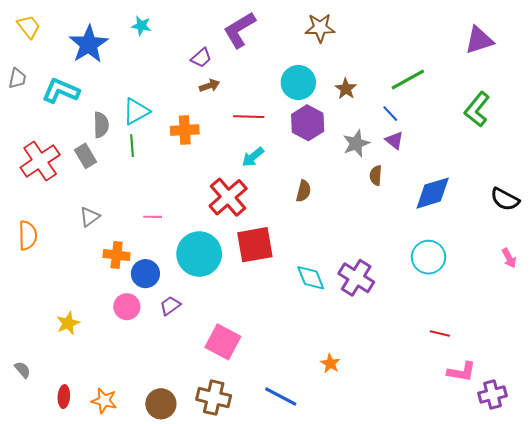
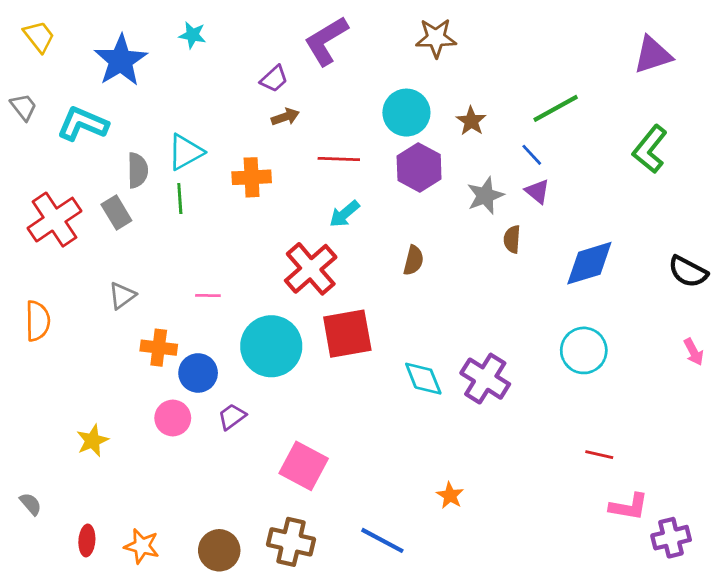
gray trapezoid: (17, 78) -> (24, 107), turned -50

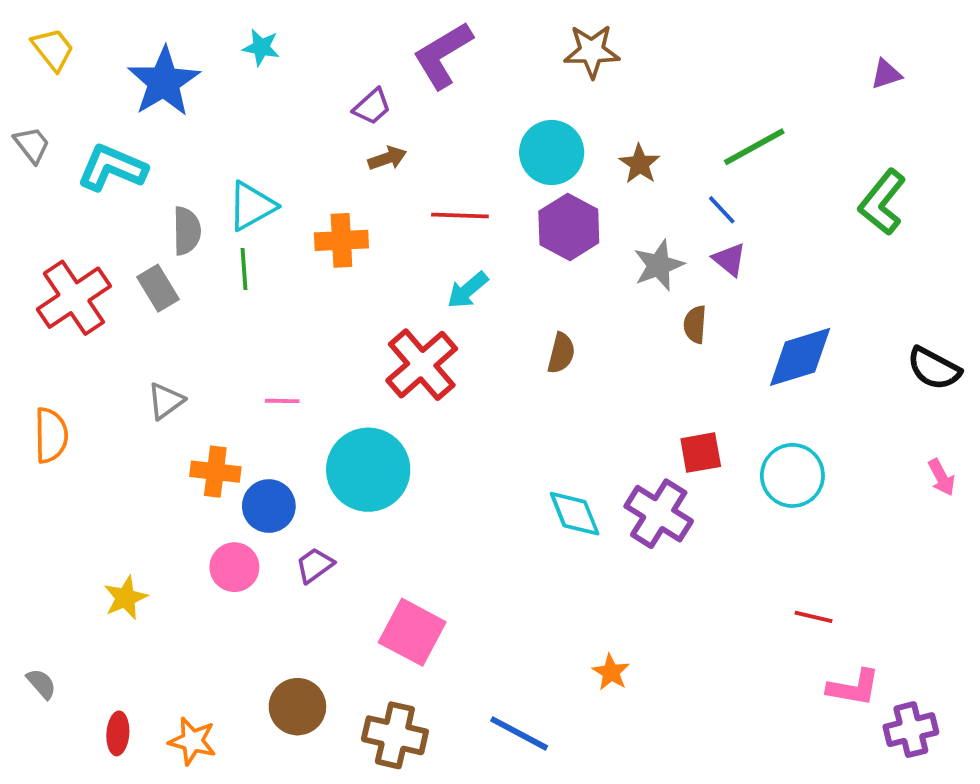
purple triangle: (653, 55) -> (886, 74), size x0.6
red square: (347, 334) -> (701, 453), moved, size x0.6
brown circle: (219, 550) -> (297, 707), moved

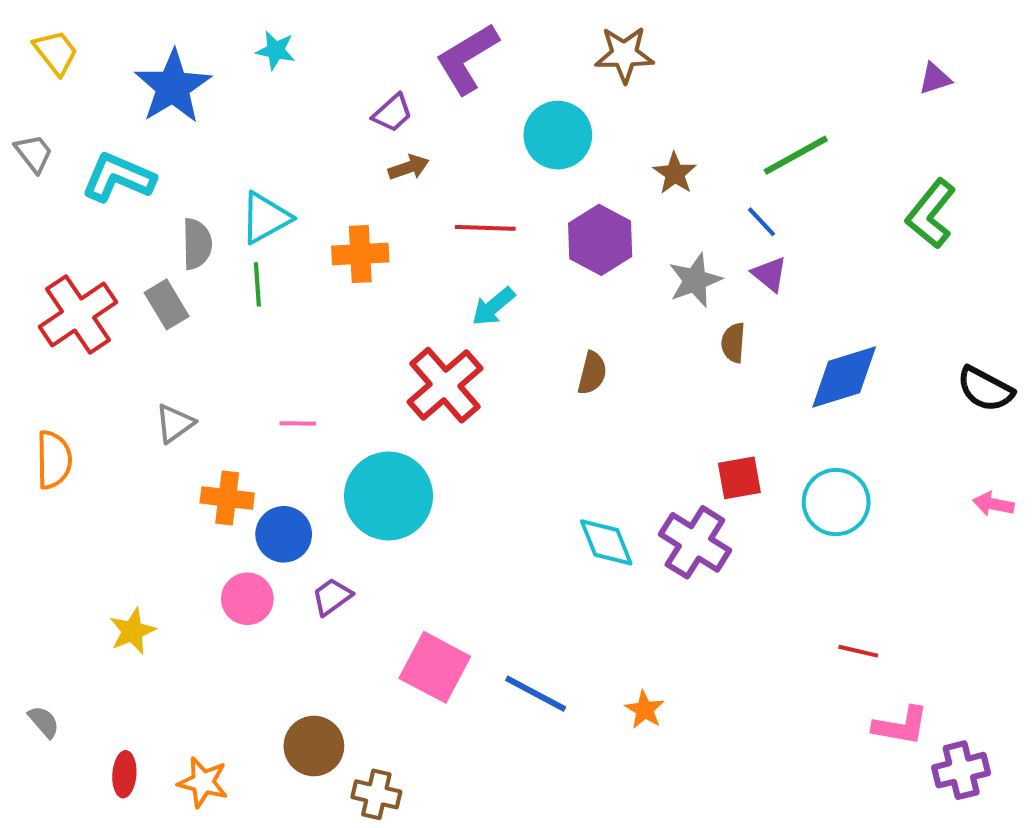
cyan circle: (552, 152) -> (558, 135), moved
pink arrow: (941, 477) -> (993, 504), turned 129
blue line: (519, 733) -> (536, 694), moved
brown cross: (395, 735) -> (376, 794), moved, size x0.7

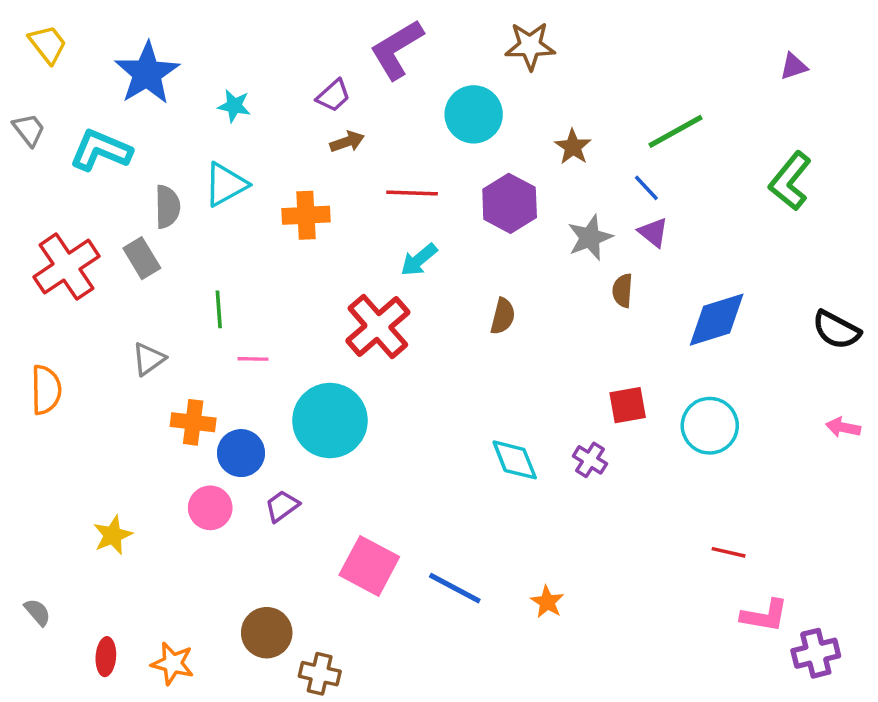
cyan star: (276, 50) -> (234, 106), moved
green line: (257, 284) -> (219, 309), moved
purple cross: (695, 542) -> (590, 460), size x0.6

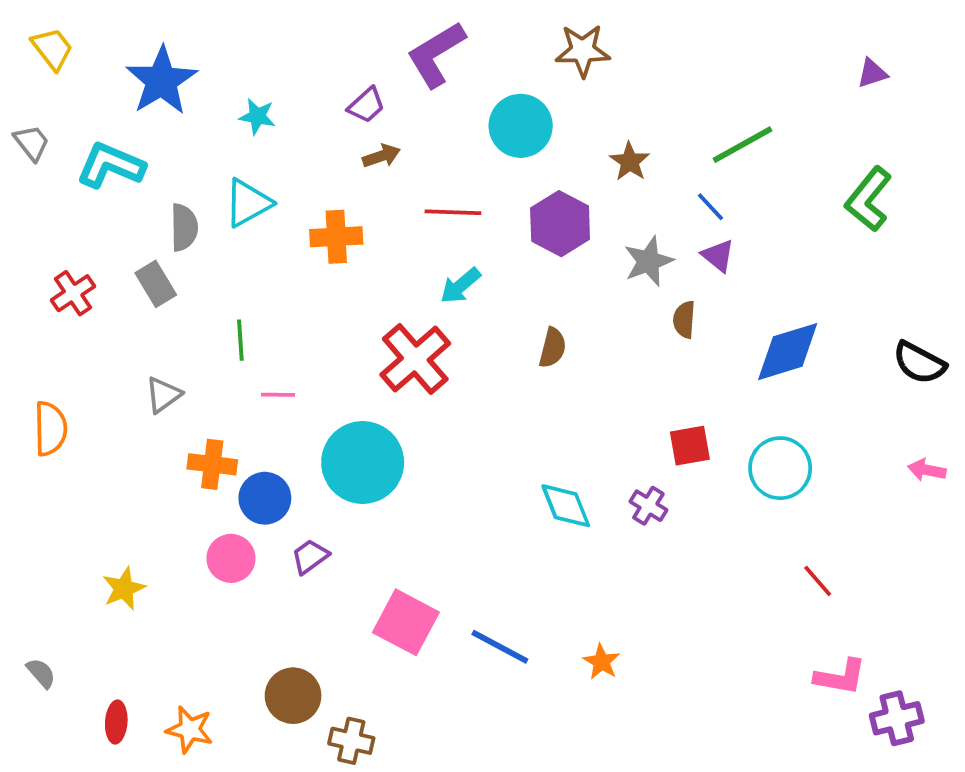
red cross: (67, 267) -> (73, 293), size x0.6
red line: (729, 552) -> (818, 581), moved, turned 36

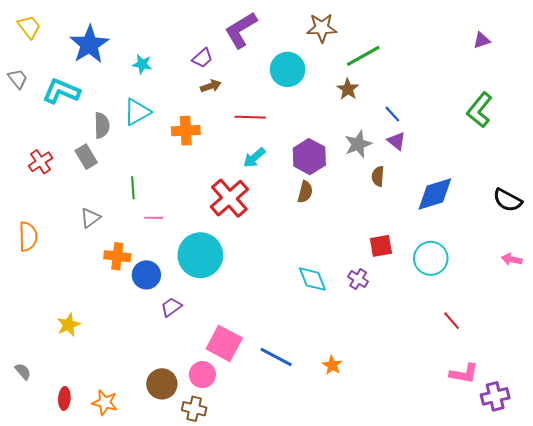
green line: (743, 145) -> (363, 56), moved
purple hexagon: (560, 224) -> (309, 157), moved
pink circle: (231, 558) -> (202, 375), moved

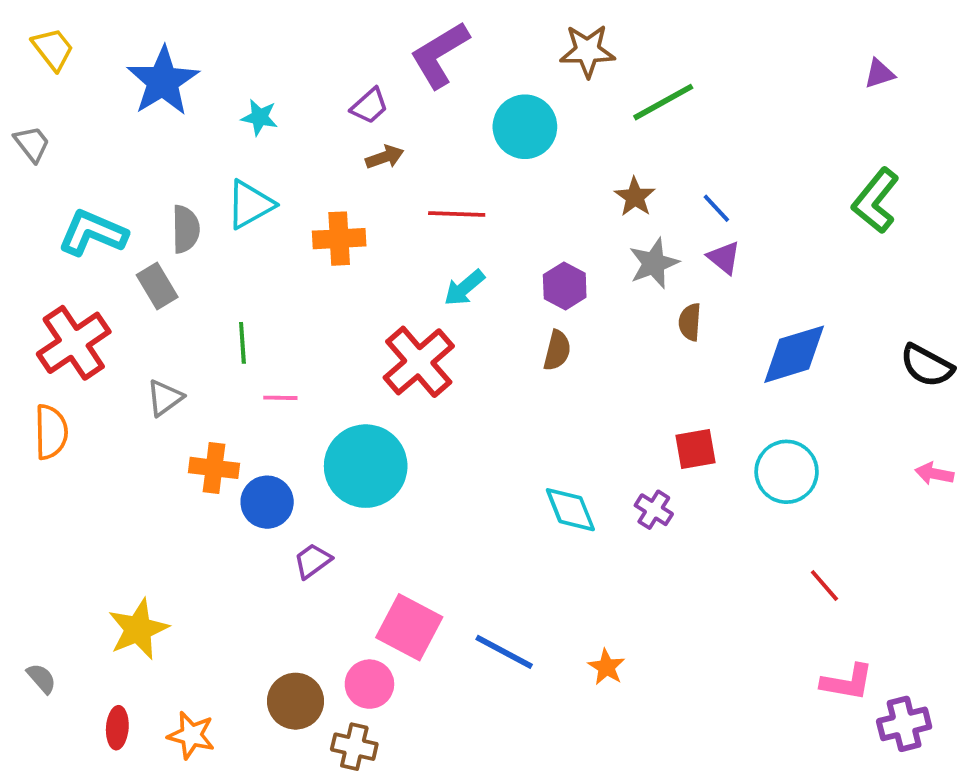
brown star: (348, 89) -> (635, 197), moved
cyan L-shape: (61, 91) -> (93, 233), moved
purple hexagon: (309, 157) -> (565, 286), size x0.7
red cross: (40, 162) -> (74, 343), moved, size x1.6
yellow star: (69, 325) -> (138, 629), moved, size x1.4

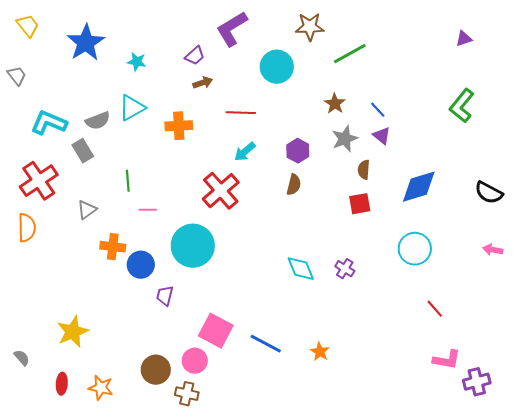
gray semicircle: (186, 229) -> (98, 121), turned 70
red square: (696, 449) -> (360, 204), moved
purple trapezoid: (313, 561) -> (165, 296), turned -40

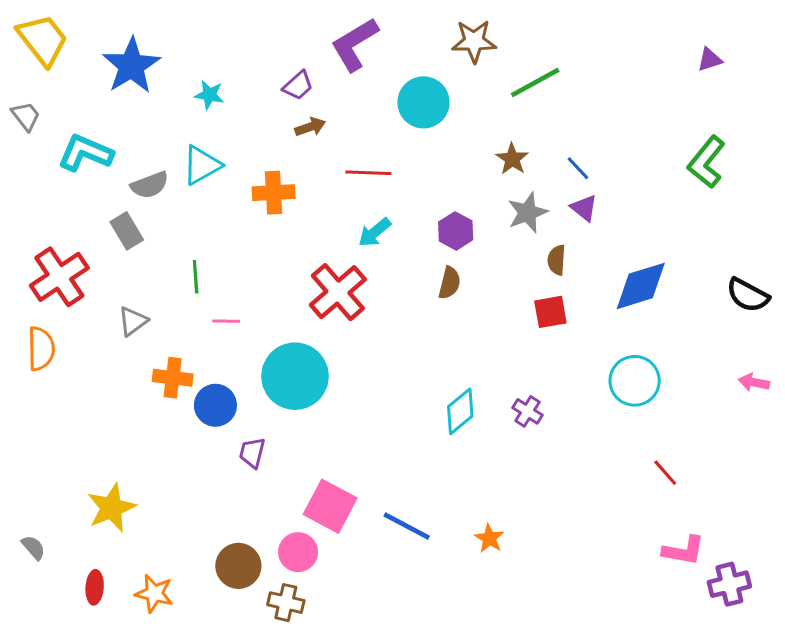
yellow trapezoid: (28, 26) -> (43, 40), size x1.5
cyan L-shape: (49, 123) -> (85, 153), moved
cyan diamond: (301, 269) -> (460, 411), turned 72

